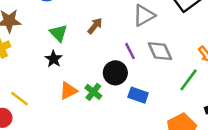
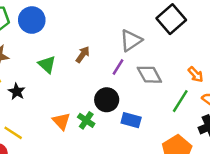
purple line: (130, 51) -> (118, 67), moved, turned 63
black star: (54, 59) -> (17, 92), moved
orange triangle: (68, 91) -> (61, 121), turned -42

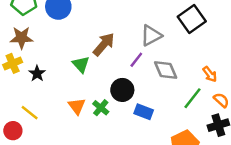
brown arrow: (83, 54) -> (104, 44), size x1.5
green triangle: (47, 64) -> (81, 64), moved

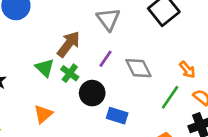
gray triangle: (151, 36) -> (108, 19), moved, turned -35
orange triangle: (77, 106) -> (43, 114), turned 30
green cross: (101, 108) -> (70, 73), moved

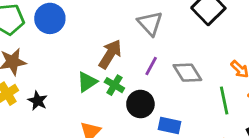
green triangle: (45, 68) -> (87, 82), turned 48
green line: (170, 97) -> (224, 101), turned -40

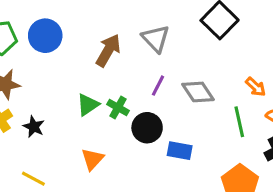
brown arrow: (110, 54) -> (108, 50), moved

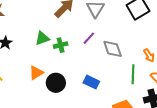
green cross: (118, 107) -> (61, 45), turned 32
black circle: (147, 128) -> (56, 83), moved

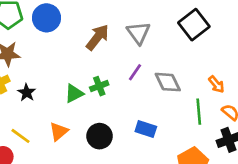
green triangle: (42, 38) -> (74, 93), moved
orange triangle: (36, 73) -> (59, 131), moved

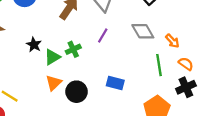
gray diamond: (168, 82) -> (143, 31), moved
black star: (27, 93) -> (34, 45), moved
orange triangle: (59, 131) -> (54, 83), moved

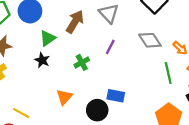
green triangle: (52, 57) -> (48, 38), moved
blue rectangle: (115, 83) -> (116, 96), moved
black circle: (77, 92) -> (97, 110), moved

